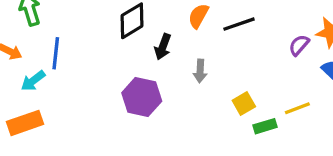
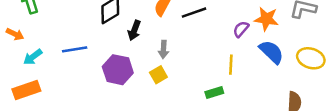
blue line: (56, 53) -> (75, 49), moved, turned 75
yellow square: (244, 103) -> (158, 75), moved
yellow line: (297, 108) -> (231, 65), moved, turned -66

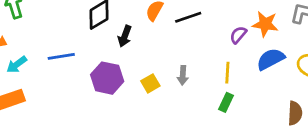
gray arrow: (164, 49) -> (183, 75), moved
blue semicircle: (271, 52) -> (271, 59), turned -72
green rectangle: (214, 93) -> (226, 102), moved, turned -48

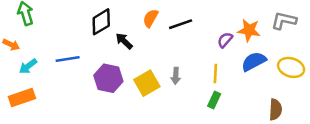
black arrow: (125, 36) -> (124, 41), turned 114
yellow square: (150, 83) -> (147, 83), size x1.5

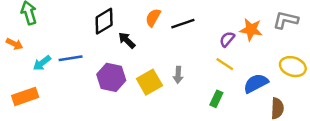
blue semicircle: (254, 61) -> (256, 83), moved
cyan arrow: (28, 66) -> (42, 63), moved
yellow line: (215, 73) -> (225, 64), moved, turned -60

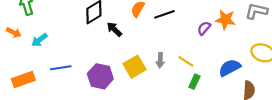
blue line: (71, 58) -> (61, 68), moved
cyan arrow: (42, 63) -> (39, 40), moved
yellow line: (225, 64) -> (186, 61), moved
purple hexagon: (111, 77) -> (100, 76), moved

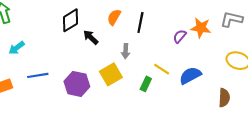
black line: (164, 14) -> (140, 22), turned -60
gray arrow: (160, 60) -> (126, 51), moved
blue semicircle: (230, 68) -> (190, 75), moved
green rectangle: (194, 82) -> (146, 84), moved

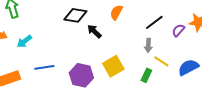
black diamond: (71, 20) -> (75, 15), turned 40
black line: (140, 22) -> (154, 22), moved, turned 42
gray arrow: (126, 51) -> (148, 45), moved

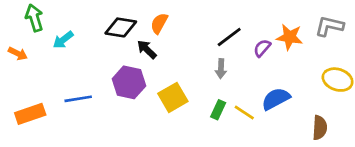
orange semicircle: (116, 12) -> (159, 23), moved
cyan arrow: (24, 41) -> (63, 40), moved
yellow line: (161, 61) -> (244, 113), moved
purple hexagon: (81, 75) -> (129, 82), moved

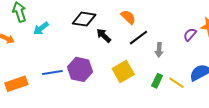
orange semicircle: (159, 23) -> (128, 17), moved, turned 105
black line: (229, 37) -> (139, 38), moved
purple hexagon: (129, 82) -> (80, 69), moved

